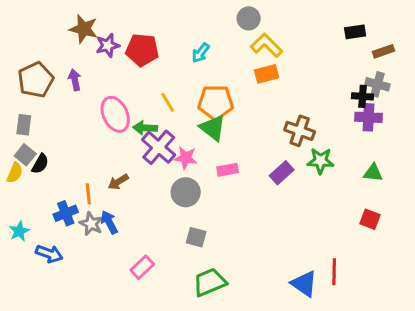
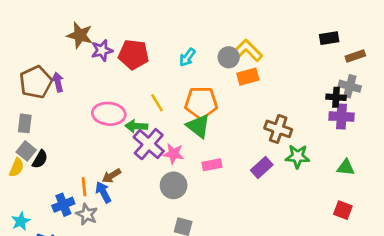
gray circle: (249, 18) -> (229, 57), moved
purple arrow: (75, 80) -> (58, 82), moved
pink ellipse: (115, 114) -> (109, 114), turned -60
blue arrow: (109, 222) -> (103, 192), moved

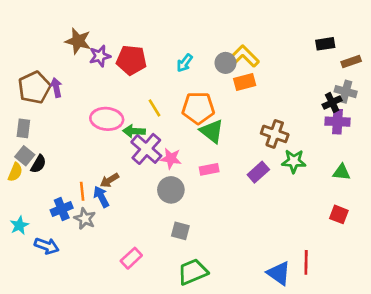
black cross: (336, 97) -> (332, 102), turned -30
green triangle: (198, 126) -> (212, 131), moved

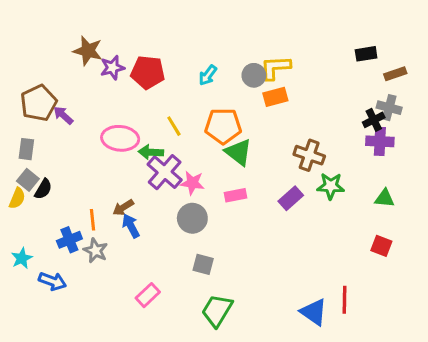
yellow L-shape: (245, 56) -> (275, 68), turned -48
purple arrow: (56, 87) -> (63, 115), moved, turned -36
blue arrow: (101, 197) -> (131, 226), moved
green trapezoid: (193, 272) -> (217, 310), turned -36

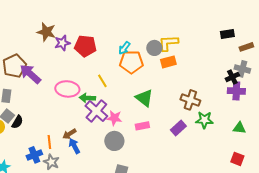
purple arrow: (63, 115) -> (30, 74), size x1.6
orange pentagon: (223, 126) -> (131, 62), moved

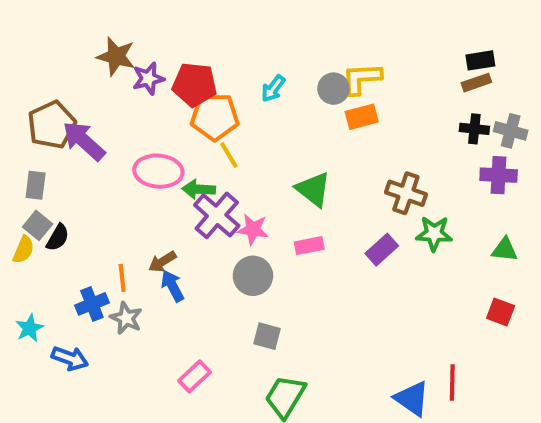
brown rectangle: (246, 47) -> (476, 83), moved
orange pentagon: (131, 62) -> (215, 117), moved
black cross: (232, 77) -> (474, 129), moved, turned 32

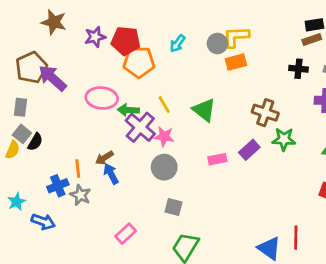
brown star: (116, 56) -> (54, 22), moved
black cross: (474, 129) -> (298, 69), moved
yellow line: (229, 155) -> (164, 105), moved
pink rectangle: (309, 246) -> (217, 159), moved

